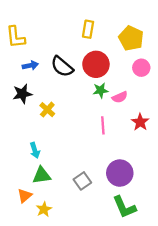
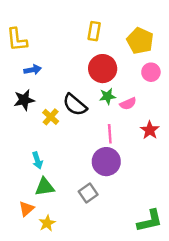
black semicircle: (62, 67) -> (75, 105), moved
purple circle: (120, 173) -> (106, 162), moved
green L-shape: (124, 207) -> (150, 221), moved, turned -80

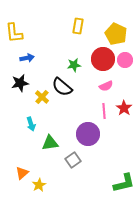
red circle: (103, 69) -> (103, 59), moved
green star: (107, 96) -> (74, 65), moved
pink line: (110, 134) -> (104, 111), moved
cyan arrow: (37, 160) -> (31, 124), moved
green triangle: (45, 187) -> (50, 143), moved

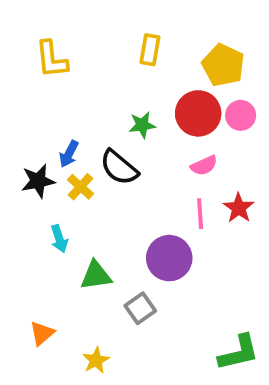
yellow L-shape: (14, 33) -> (52, 59), moved
blue arrow: (27, 58) -> (69, 154), moved, turned 128
black star: (20, 83) -> (38, 181), moved
yellow star: (39, 185) -> (96, 360), moved

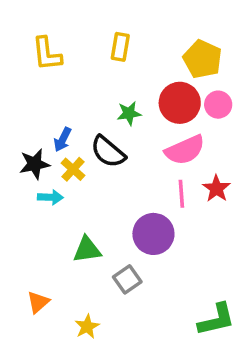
yellow rectangle: (150, 50) -> (120, 47), moved
pink semicircle: (204, 165) -> (185, 150), size x1.6
cyan arrow: (59, 239) -> (50, 197), moved, turned -70

